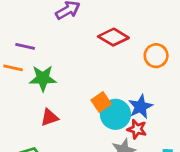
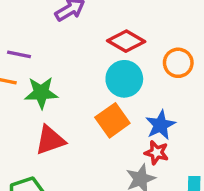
orange square: (101, 102) -> (112, 120), size x1.4
cyan circle: (115, 114) -> (124, 79), moved
red triangle: (49, 117) -> (50, 140), size x1.4

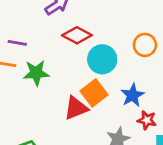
red diamond: (126, 41) -> (77, 35), moved
red triangle: (50, 140) -> (76, 108), moved
red star: (157, 153) -> (147, 120), moved

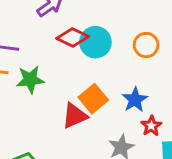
cyan circle: (102, 59) -> (95, 42), moved
red star: (147, 120) -> (151, 126), turned 30

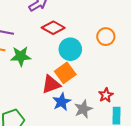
cyan circle: (95, 42) -> (70, 49), moved
blue star: (135, 100) -> (62, 102), moved

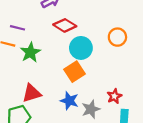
green star: (21, 56) -> (30, 52), turned -30
red triangle: (51, 84) -> (32, 93), moved
blue star: (62, 102) -> (69, 101), turned -30

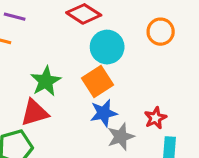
green star: (30, 52) -> (46, 81), moved
blue star: (69, 101) -> (104, 113), moved, turned -30

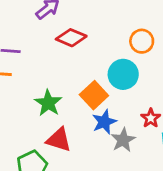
cyan circle: (107, 47) -> (123, 74), moved
red triangle: (34, 113) -> (59, 140), moved, turned 44

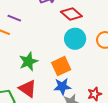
red diamond: (71, 38) -> (71, 14), moved
cyan circle: (123, 74) -> (75, 39), moved

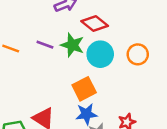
purple line: (14, 18) -> (45, 45), moved
green star: (28, 61) -> (72, 45), moved, turned -30

